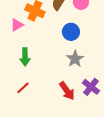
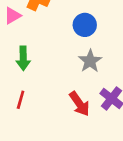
red line: (23, 88) -> (21, 100), turned -32

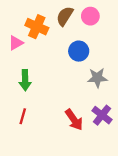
gray star: (90, 61) -> (97, 78), moved, turned 30

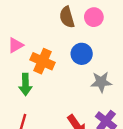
brown semicircle: (65, 16) -> (67, 17), turned -48
orange cross: (37, 27) -> (42, 61), moved

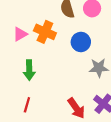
orange cross: (42, 61) -> (45, 32), moved

